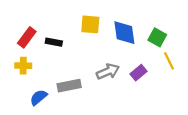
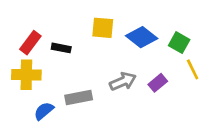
blue diamond: (124, 33) -> (142, 37), turned -44
yellow cross: (23, 66) -> (26, 75), size x1.5

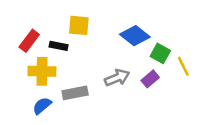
yellow square: (103, 28) -> (79, 25), moved
green square: (179, 43) -> (160, 53), moved
yellow cross: (26, 75) -> (42, 71), moved

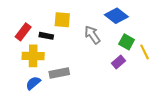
blue diamond: (135, 36) -> (116, 16), moved
gray arrow: (117, 78) -> (92, 35), moved, turned -102

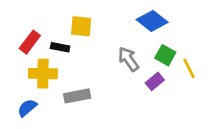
gray arrow: (92, 35) -> (128, 59), moved
blue semicircle: (33, 83) -> (27, 108), moved

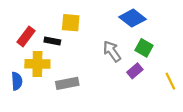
yellow line: (189, 68) -> (170, 81), moved
blue semicircle: (27, 108) -> (17, 81), moved, turned 126

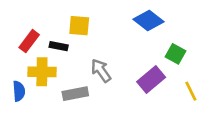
green square: (144, 48) -> (175, 54), moved
gray arrow: (112, 51) -> (101, 71), moved
purple rectangle: (135, 71) -> (151, 80), size x1.5

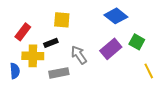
black rectangle: (59, 46) -> (51, 43), moved, turned -32
purple rectangle: (151, 80) -> (111, 49), moved

